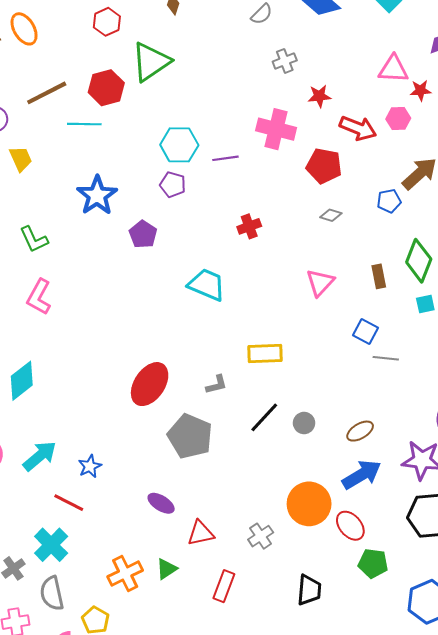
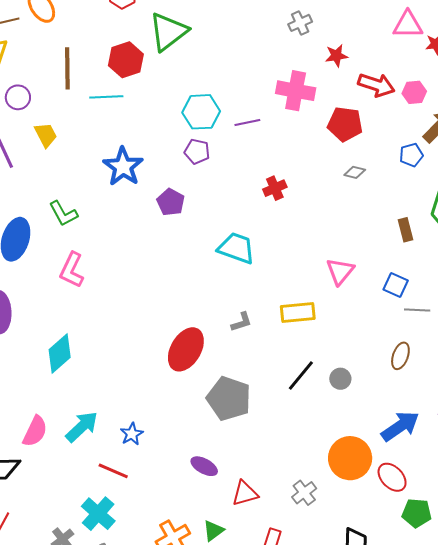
brown line: (47, 93) -> (67, 68), turned -60
pink hexagon: (398, 119) -> (414, 92), moved
pink triangle: (320, 283) -> (340, 271), moved
gray L-shape: (216, 385) -> (241, 322), moved
brown ellipse: (360, 431) -> (400, 356), moved, turned -36

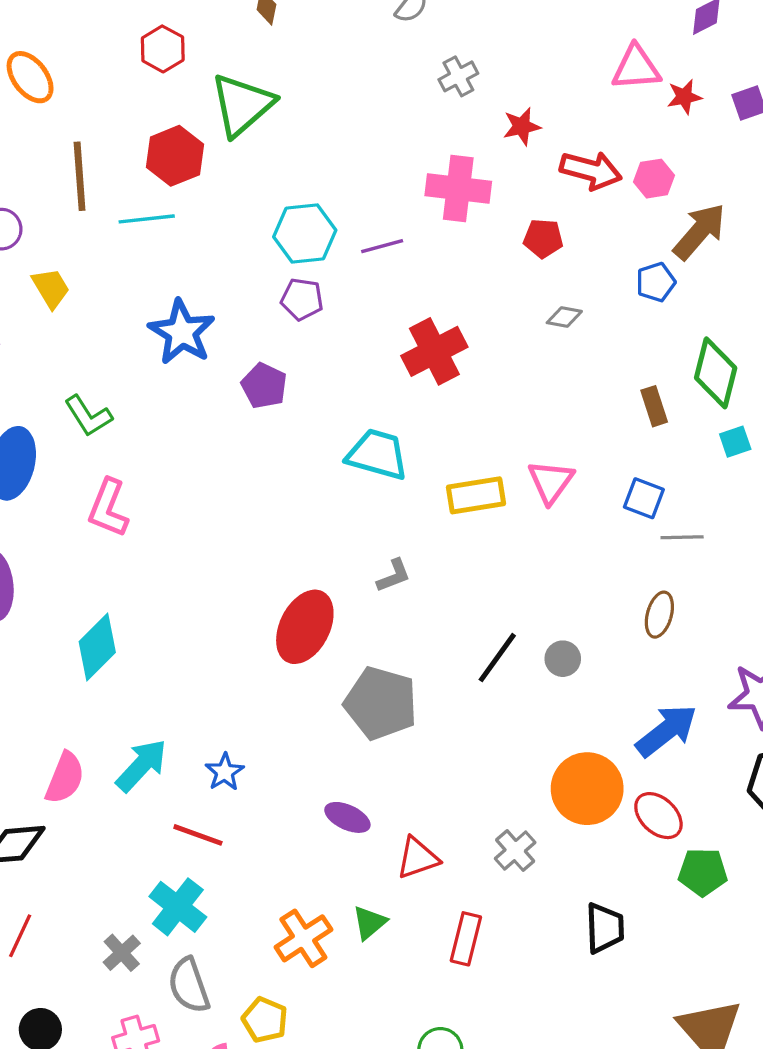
red pentagon: (345, 124) -> (543, 238), size x0.7
red cross: (275, 188) -> (434, 351), size x1.6
yellow rectangle: (298, 313) -> (476, 495), moved

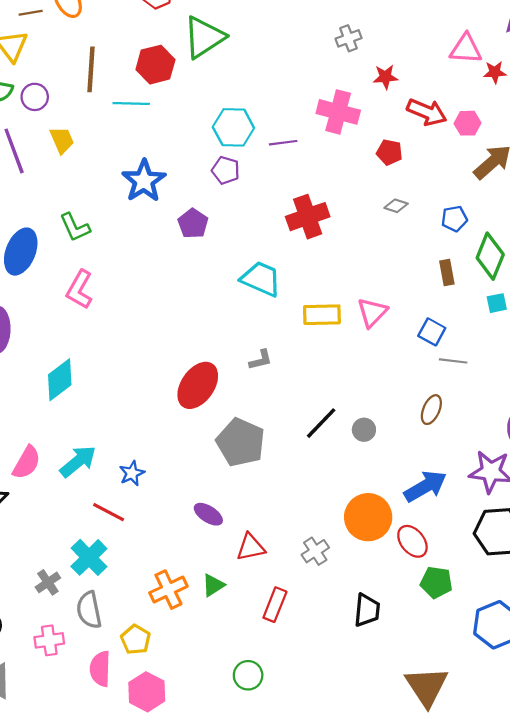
blue pentagon: (656, 282) -> (454, 219), moved

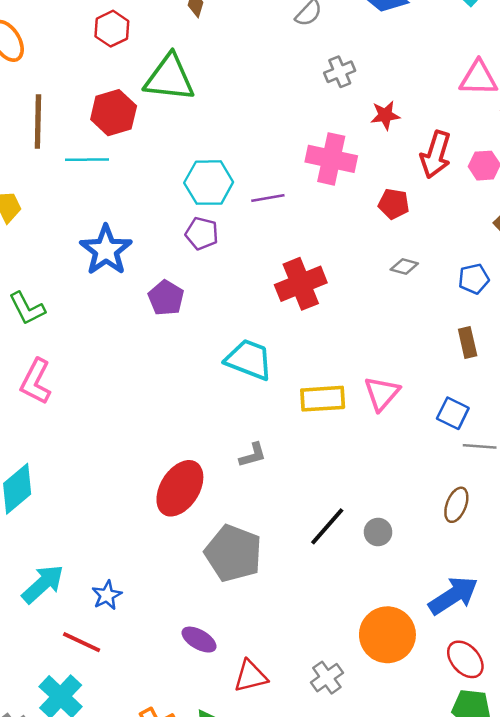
green triangle: (204, 37) -> (169, 78), turned 42
red arrow: (427, 112) -> (436, 155), turned 87
red ellipse: (412, 541) -> (465, 659), moved

